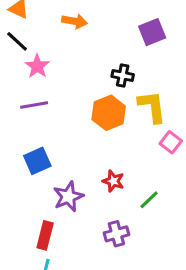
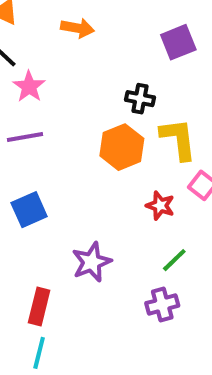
red star: (113, 181) -> (160, 206), moved
purple star: (68, 197) -> (92, 262), moved
purple cross: (116, 234) -> (162, 304), moved

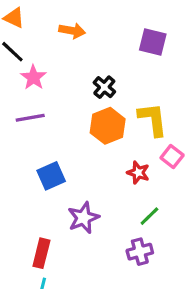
purple square: (178, 42) -> (153, 42), turned 36
black cross: (140, 99) -> (104, 87), moved, turned 30
blue square: (29, 210) -> (51, 176), moved

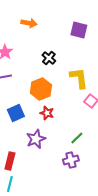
orange hexagon: (108, 126) -> (41, 89), moved
red star: (138, 173) -> (47, 113), moved

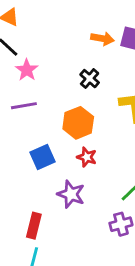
orange arrow: (29, 23) -> (102, 39), moved
purple star: (36, 139) -> (71, 194), turned -30

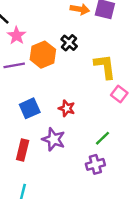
orange hexagon: (78, 123) -> (43, 55), moved
red rectangle: (34, 226) -> (23, 150), moved

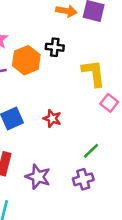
black cross: (69, 43) -> (55, 47), turned -35
purple star: (54, 139) -> (38, 177), moved

